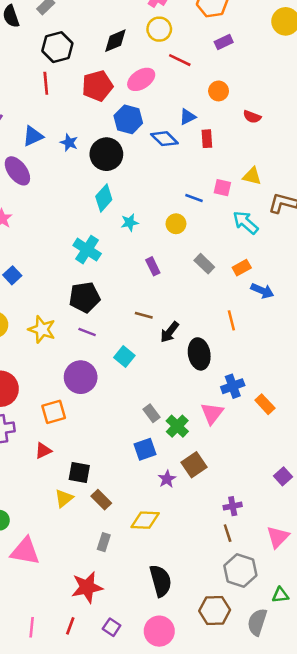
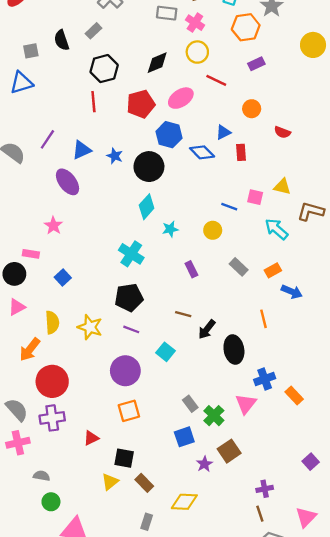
orange square: (54, 412) -> (129, 411), moved

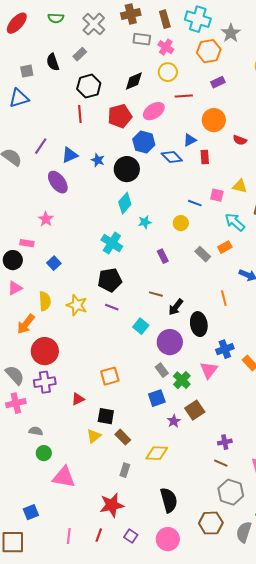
red line: (216, 80) -> (184, 96), turned -30
orange circle: (252, 109) -> (214, 120), size x1.5
orange rectangle: (273, 270) -> (225, 247), moved
purple circle: (125, 371) -> (170, 342), moved
brown line: (260, 514) -> (221, 463), turned -48

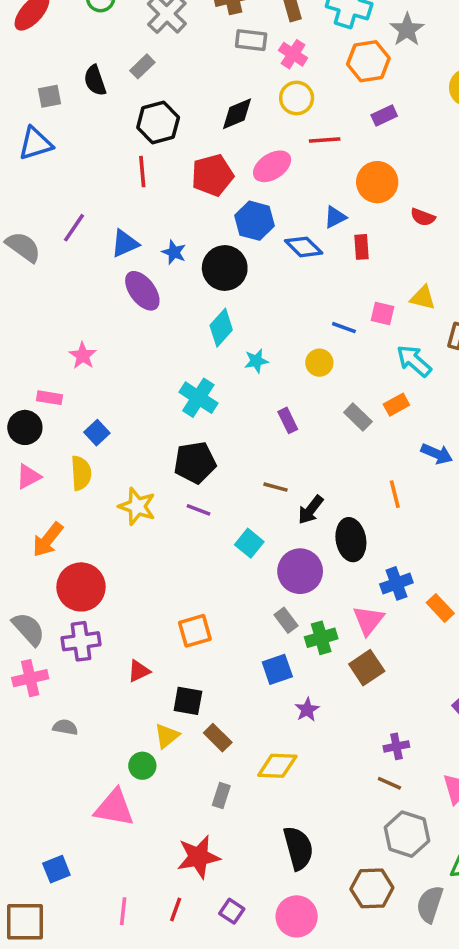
purple ellipse: (58, 182) -> (142, 291), moved
yellow semicircle: (45, 301) -> (81, 473), moved
green cross: (182, 380) -> (321, 638), turned 30
brown square: (195, 410) -> (367, 668), moved
green circle: (44, 453) -> (142, 766), moved

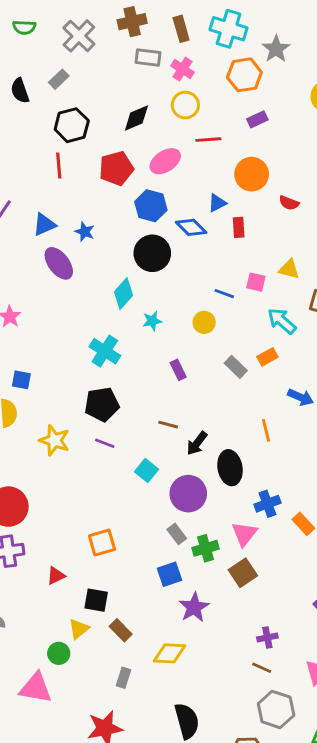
black circle: (225, 268) -> (152, 253), moved
blue square: (97, 433) -> (21, 380), turned -36
purple star: (307, 710) -> (194, 607), size x1.5

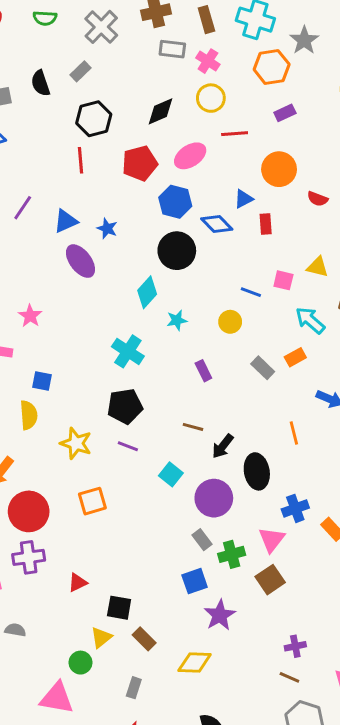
orange square: (102, 543) -> (92, 501), moved
gray rectangle: (124, 678) -> (134, 688), moved

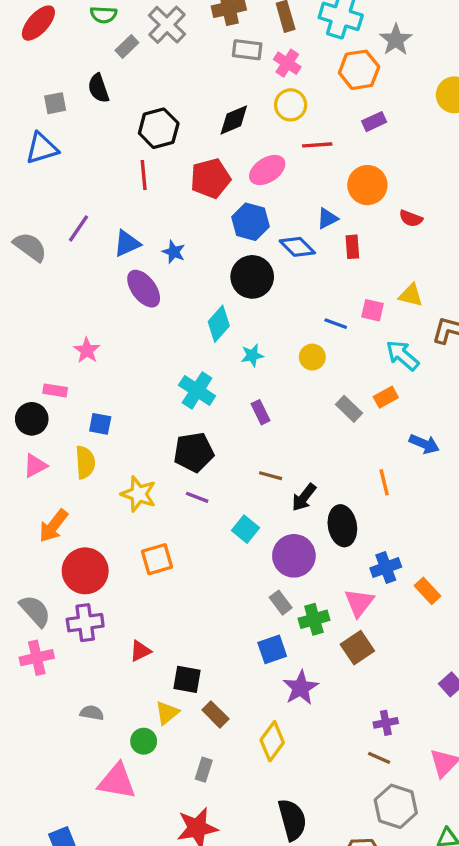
gray rectangle: (80, 71) -> (127, 46), moved
purple rectangle: (203, 371) -> (261, 412), moved
gray semicircle: (15, 630) -> (92, 713), moved
yellow diamond: (195, 663) -> (272, 741), turned -56

